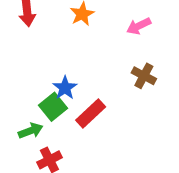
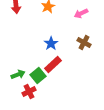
blue star: (65, 88) -> (51, 43), moved
green square: (53, 107) -> (38, 75), moved

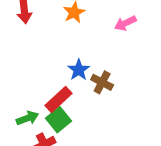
brown cross: (84, 42) -> (102, 82), moved
red rectangle: (53, 64) -> (59, 99), moved

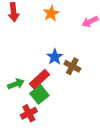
green arrow: (27, 118) -> (16, 84), moved

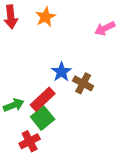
orange star: (51, 13) -> (45, 17), moved

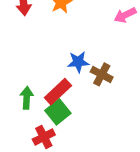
blue star: (61, 72) -> (78, 62), turned 30
green arrow: (14, 105) -> (27, 98), turned -66

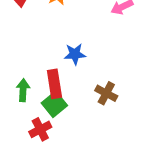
brown cross: (102, 74) -> (106, 93), moved
red rectangle: (58, 92) -> (54, 84), turned -56

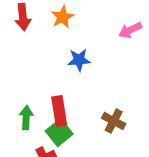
blue star: (75, 54) -> (79, 60), moved

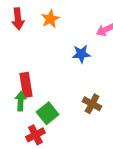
blue star: (79, 60) -> (81, 54), moved
red rectangle: (59, 111) -> (26, 85), moved

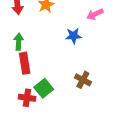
green arrow: (21, 101) -> (19, 42), moved
red cross: (35, 135) -> (27, 98), moved, turned 35

